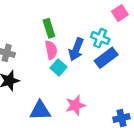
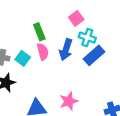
pink square: (120, 13) -> (76, 18), moved
cyan square: (58, 68) -> (23, 58), moved

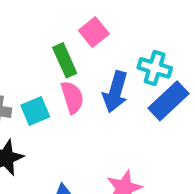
pink square: (76, 18) -> (94, 32), moved
cyan square: (23, 58) -> (35, 111), turned 32

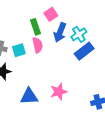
cyan cross: (155, 68) -> (79, 34), turned 35
blue arrow: (115, 92) -> (60, 32), moved

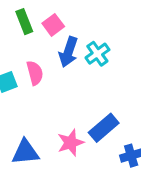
green rectangle: (35, 27) -> (24, 22), moved
blue rectangle: (84, 51) -> (104, 128), moved

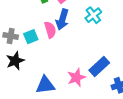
blue arrow: (68, 52) -> (62, 19), moved

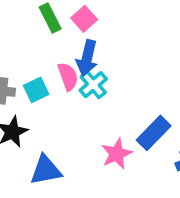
cyan cross: (93, 15) -> (93, 85), moved
blue triangle: (45, 85) -> (46, 170), moved

